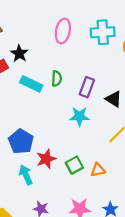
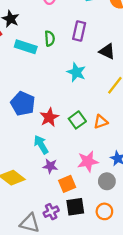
purple rectangle: (87, 87) -> (79, 31), moved
cyan star: (79, 116) -> (76, 72), turned 30
cyan arrow: (26, 175) -> (41, 145), moved

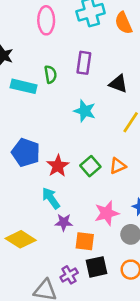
orange square: (67, 184) -> (85, 241), turned 35

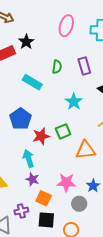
purple rectangle: (84, 63) -> (84, 66), turned -42
cyan rectangle: (24, 86) -> (32, 82), moved
green square: (90, 166) -> (63, 131), moved
orange triangle: (118, 166) -> (85, 150), size x1.5
purple cross: (69, 275) -> (21, 211), moved

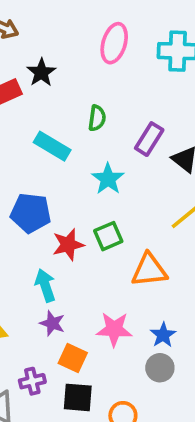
purple rectangle: (84, 66) -> (149, 139), moved, turned 48
cyan star: (74, 102) -> (108, 179), moved
blue pentagon: (20, 119) -> (31, 213), turned -30
gray circle: (79, 204) -> (160, 368), moved

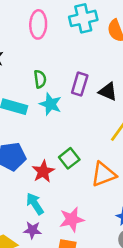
cyan star: (108, 179) -> (50, 104), moved
purple star: (52, 323) -> (32, 230), moved
pink star: (114, 329) -> (72, 219), moved

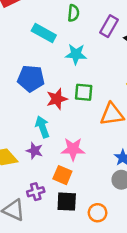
cyan star: (50, 104) -> (76, 54), moved, turned -30
green square: (69, 158) -> (84, 92), turned 30

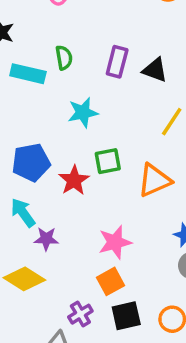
cyan rectangle: (44, 33) -> (28, 74), moved
cyan arrow: (42, 127) -> (23, 213), moved
purple star: (35, 151) -> (46, 239), moved
orange square: (62, 175) -> (110, 281), turned -36

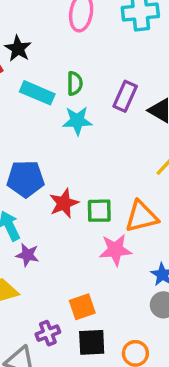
cyan star: (83, 112) -> (77, 121), moved
green square: (108, 161) -> (99, 211), moved
pink star: (115, 242) -> (115, 250), moved

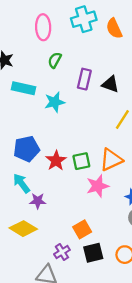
green semicircle: (75, 83) -> (55, 60), moved, turned -140

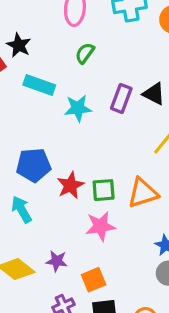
purple rectangle: (84, 79) -> (121, 98), moved
pink star: (98, 186) -> (100, 226), moved
purple star: (38, 201) -> (57, 261), moved

